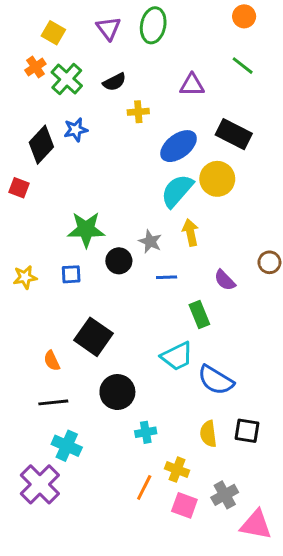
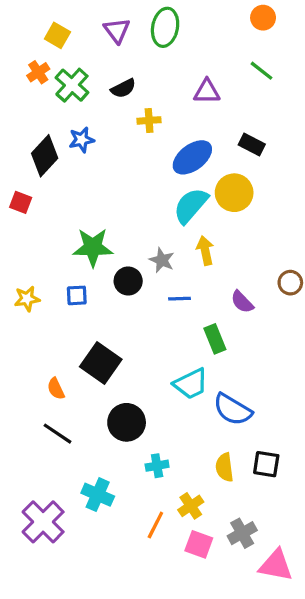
black rectangle: (234, 134) -> (252, 145), size x0.7
black line: (53, 402) -> (57, 434), turned 40
cyan cross: (67, 446) -> (98, 495), moved
yellow cross: (177, 470) -> (191, 506), turned 35

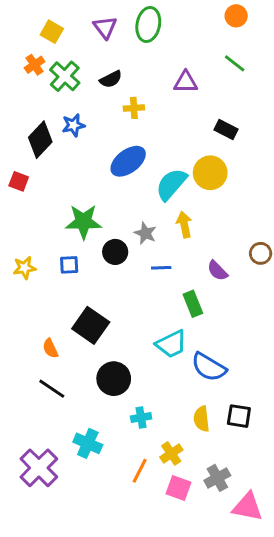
blue ellipse: (192, 157) -> (128, 161), moved

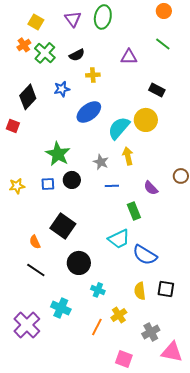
blue star: (73, 125) -> (62, 89), moved
green star: (83, 222) -> (58, 154), turned 30
black circle: (115, 252) -> (72, 180), moved
cyan cross: (141, 417) -> (98, 290), turned 32
pink square: (179, 488) -> (124, 359), moved

